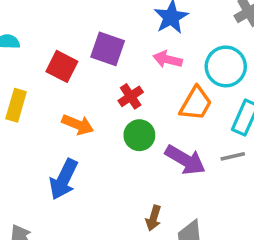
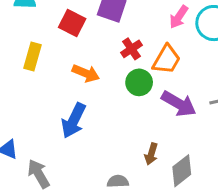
pink arrow: (168, 59) -> (179, 17), moved, turned -70
orange trapezoid: (196, 103) -> (167, 60), moved

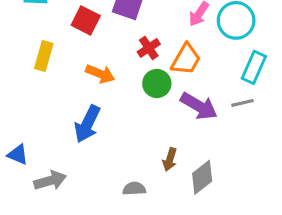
gray arrow: (39, 174) -> (50, 181), turned 104

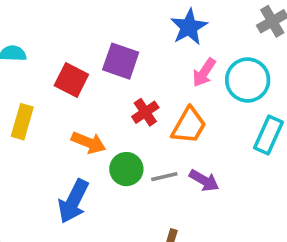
green circle: (157, 84) -> (126, 169), moved
gray line: (243, 103) -> (164, 177), moved
purple arrow: (199, 106) -> (204, 180), size x0.7

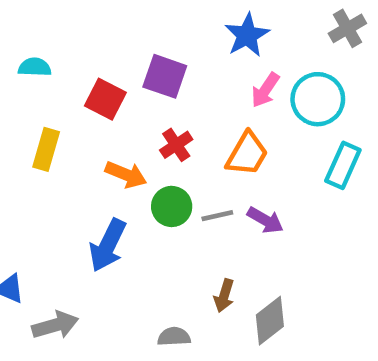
red cross: (145, 112) -> (176, 145), moved

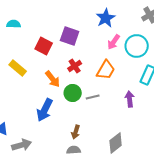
cyan semicircle: (35, 67) -> (14, 24), moved
yellow rectangle: (46, 149) -> (18, 68), turned -66
orange arrow: (126, 175) -> (53, 79), turned 30
purple arrow: (265, 220) -> (130, 99), moved, turned -126
brown arrow: (224, 296) -> (76, 132), moved

